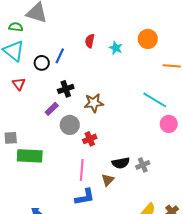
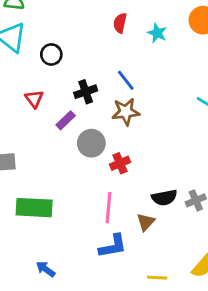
blue line: (60, 56) -> (126, 80), moved, turned -63
red triangle: (19, 84) -> (34, 99), moved
green rectangle: (30, 156) -> (34, 208), moved

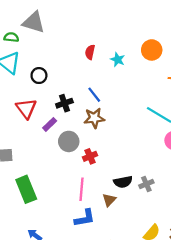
red triangle: (34, 99) -> (26, 108), size x1.5
green rectangle: (34, 208) -> (26, 189), turned 65

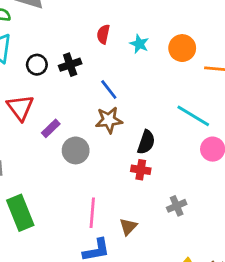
orange circle: (152, 50) -> (182, 48), moved
black cross: (64, 103) -> (70, 65), moved
red cross: (90, 156) -> (141, 170), moved, turned 32
black semicircle: (123, 182) -> (146, 142), moved, turned -60

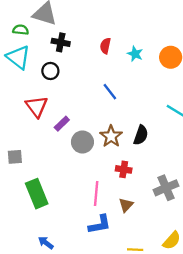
black cross: (70, 65) -> (61, 42), moved, turned 30
brown star: (109, 120) -> (111, 136), moved, turned -30
red cross: (141, 170) -> (124, 169), moved
gray cross: (177, 206) -> (166, 188), size x1.5

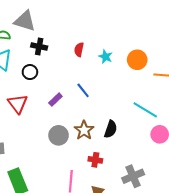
purple rectangle: (62, 124) -> (55, 100), moved

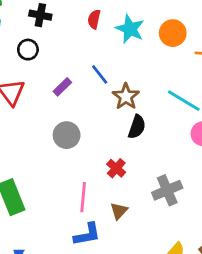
cyan star: (106, 57) -> (130, 29), size x1.5
brown star: (84, 130) -> (126, 96), moved
red cross: (95, 160) -> (116, 168), turned 32

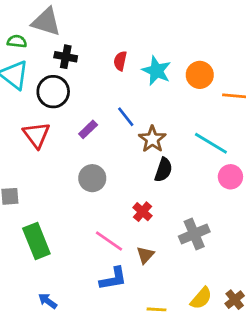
black circle: (28, 50) -> (53, 92), size x1.5
pink line: (83, 197) -> (109, 241), turned -60

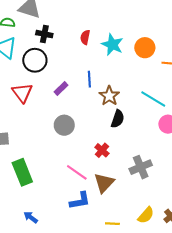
blue line: (126, 117) -> (89, 79), turned 35
brown triangle: (145, 255) -> (104, 183), size x1.5

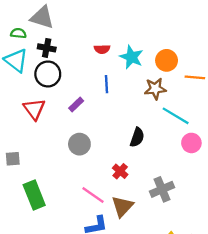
black cross: (44, 34) -> (47, 48), moved
red semicircle: (85, 37) -> (102, 49), turned -104
blue line: (89, 79) -> (107, 84), moved
brown star: (109, 96) -> (155, 89), moved, turned 30

